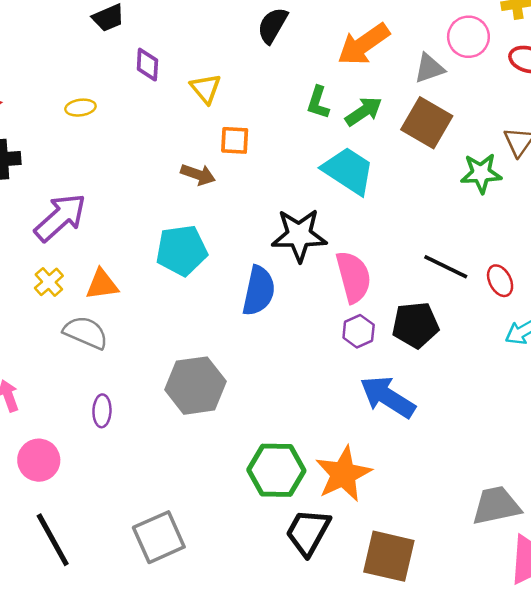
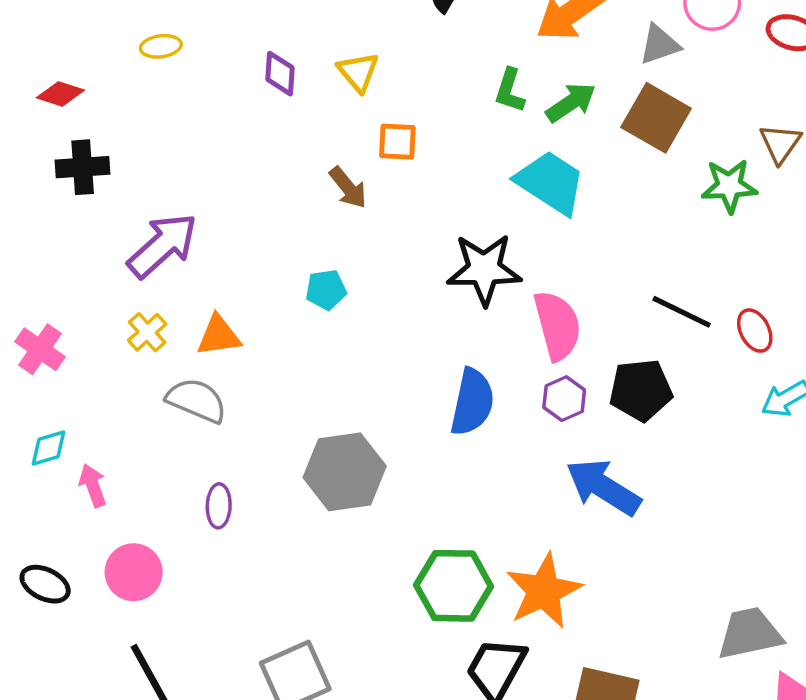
purple diamond: (147, 65) -> (280, 74), moved
yellow ellipse: (80, 108) -> (161, 46), moved
brown arrow: (198, 175) -> (348, 188), turned 32
cyan pentagon: (182, 250) -> (326, 290), size x0.6
blue semicircle: (259, 291) -> (472, 402), moved

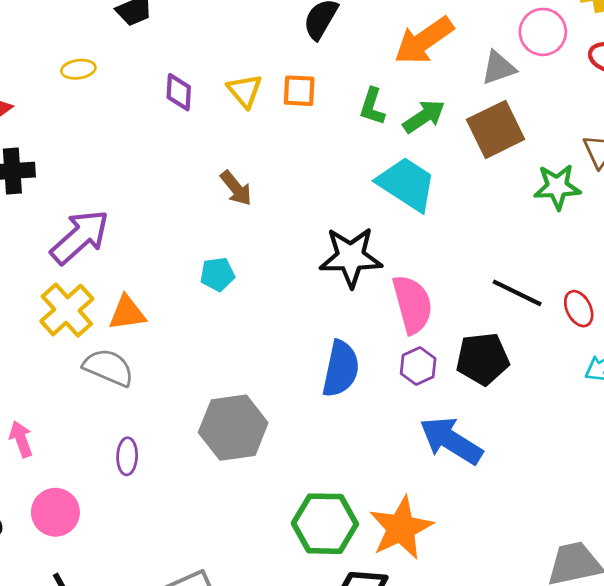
brown square: (656, 118) -> (496, 129), turned 34
orange square: (397, 142) -> (299, 91), moved
yellow cross: (147, 332) -> (67, 310), size x1.6

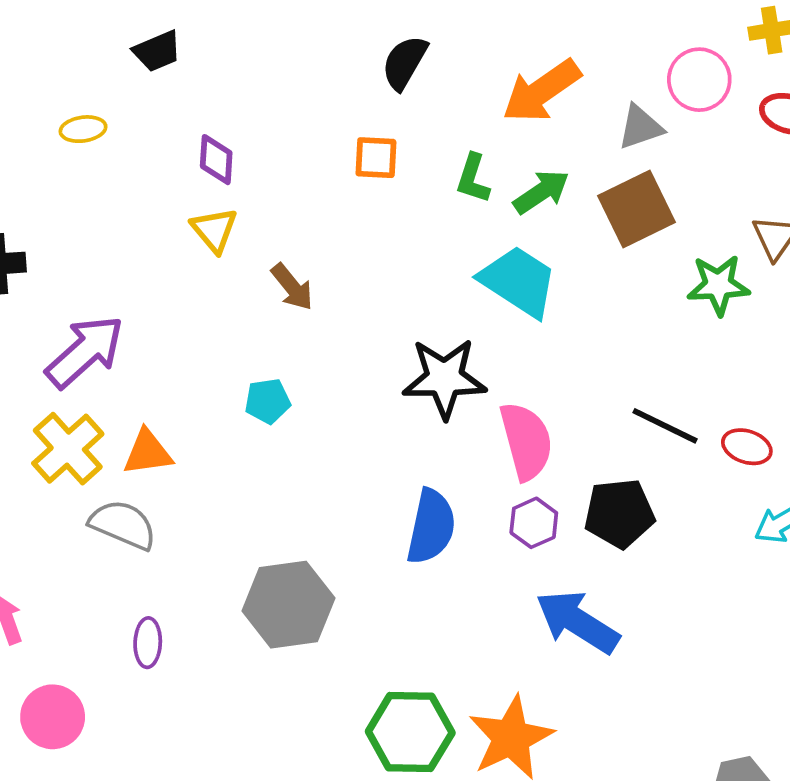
yellow triangle: (245, 91) -> (214, 230), moved
red ellipse: (579, 309) -> (747, 447), turned -45

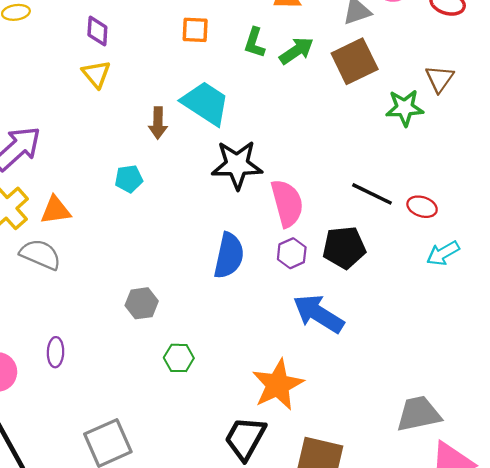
cyan trapezoid: (519, 281) -> (206, 103), moved
brown arrow: (292, 287) -> (158, 123), moved, turned 40
gray hexagon: (288, 605) -> (142, 303), size x0.6
purple ellipse: (148, 643) -> (56, 352), moved
green hexagon: (410, 732) -> (179, 358), moved, size x0.6

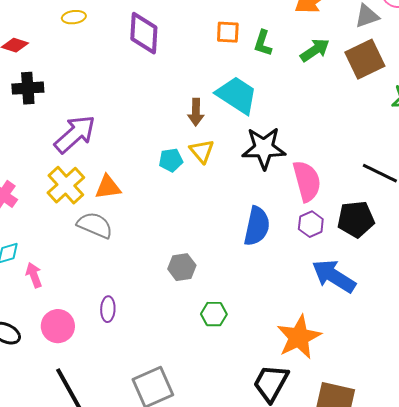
purple diamond: (97, 31) -> (144, 33), size x1.6
green L-shape: (254, 43) -> (263, 43), moved
yellow triangle: (96, 74) -> (202, 151), moved

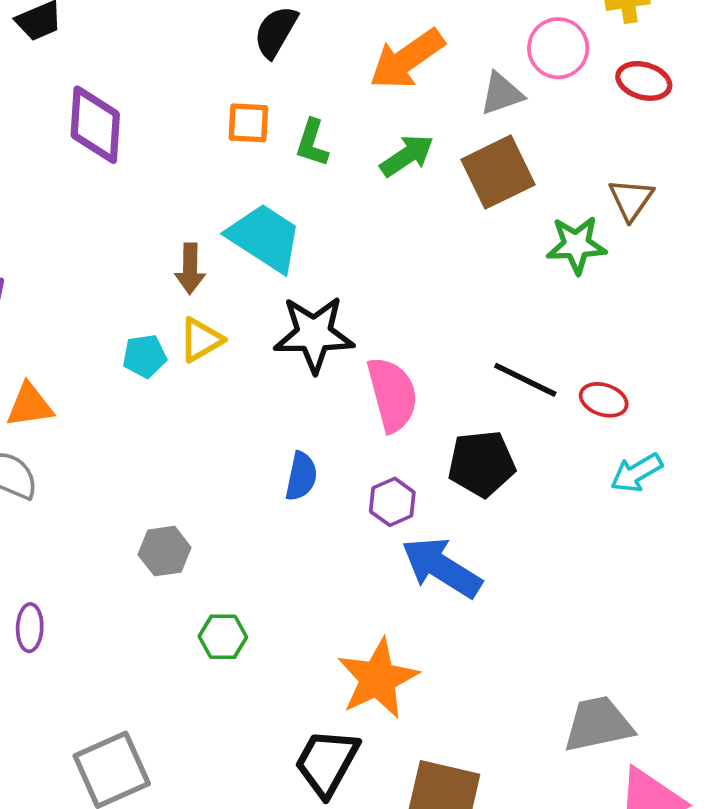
yellow triangle: (202, 151) -> (201, 340), turned 40
purple hexagon: (311, 224) -> (392, 502), moved
blue semicircle: (257, 226) -> (301, 476), size x0.7

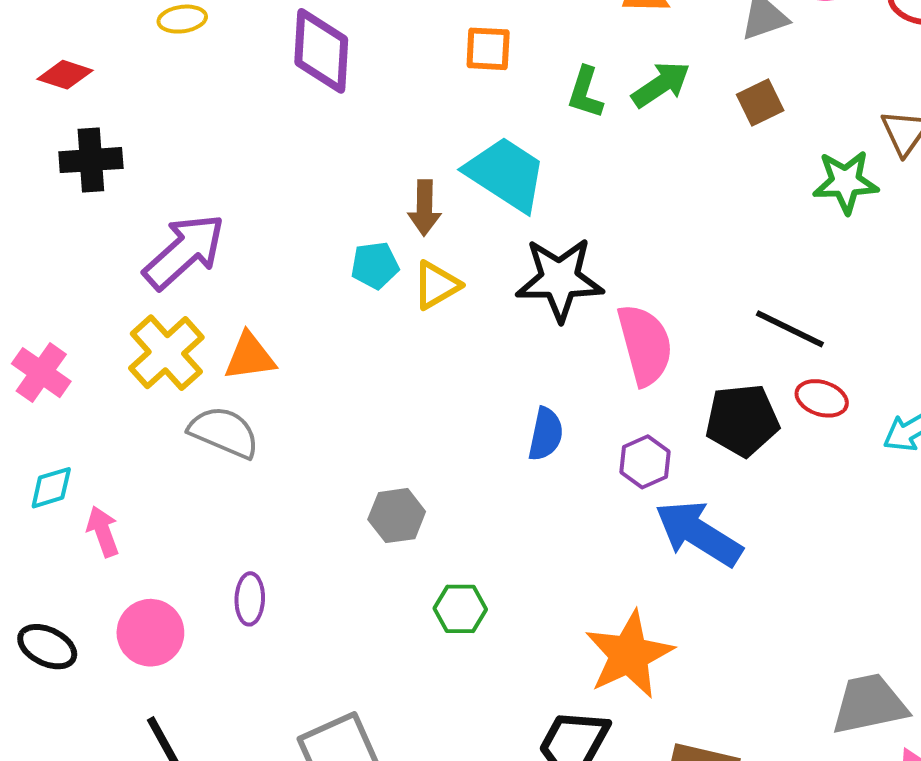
green L-shape: (312, 143) -> (585, 93), moved
brown square: (498, 172) -> (760, 102), size x0.6
cyan pentagon: (144, 356) -> (375, 265), moved
red ellipse: (604, 400) -> (822, 398), moved

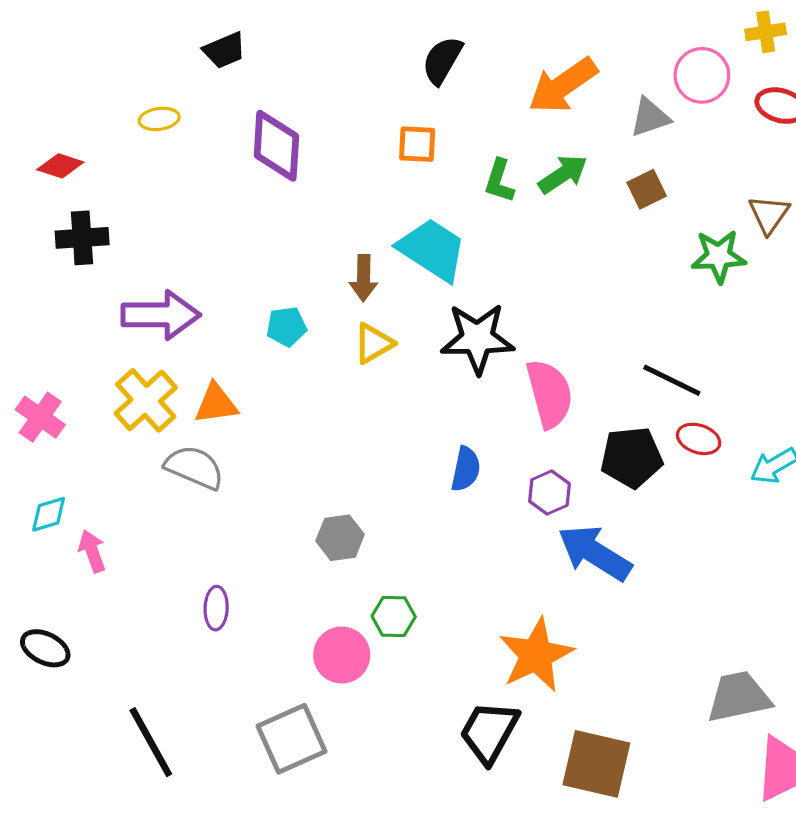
purple arrow: (184, 251) -> (161, 315), turned 42
cyan pentagon: (375, 265) -> (286, 327), moved
pink circle: (150, 633) -> (342, 655), moved

